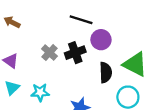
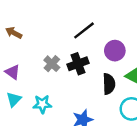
black line: (81, 20) -> (84, 30), turned -55
purple circle: (101, 40) -> (115, 51), moved

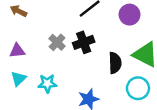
purple circle: (115, 51) -> (130, 15), moved
purple triangle: (13, 72) -> (17, 51), turned -42

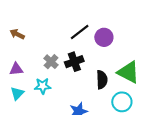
purple circle: (130, 15) -> (104, 37), moved
cyan star: (47, 83) -> (43, 86), moved

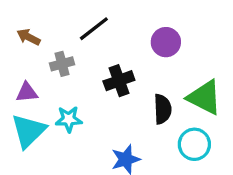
black line: (80, 32) -> (94, 29), moved
gray cross: (51, 62) -> (62, 64), moved, turned 32
cyan triangle: (17, 93) -> (28, 131), size x1.6

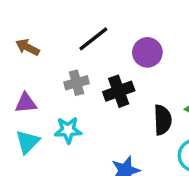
purple circle: (166, 42) -> (147, 52), moved
gray cross: (62, 64) -> (76, 83), moved
cyan triangle: (28, 131) -> (28, 142), size x0.7

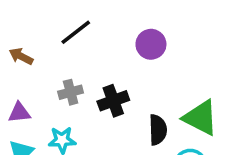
black line: (93, 39) -> (76, 32), moved
purple circle: (147, 52) -> (151, 44), moved

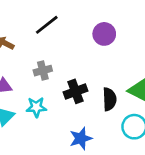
black cross: (113, 101) -> (75, 91), moved

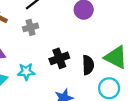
gray cross: (43, 71) -> (31, 27), moved

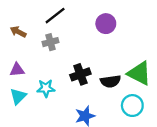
black semicircle: (88, 65) -> (110, 81), turned 84

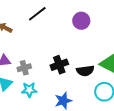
gray cross: (50, 42) -> (24, 68), moved
cyan star: (46, 88) -> (29, 90), moved

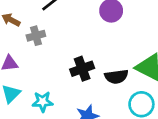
gray cross: (24, 68) -> (36, 36), moved

